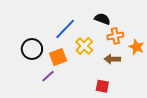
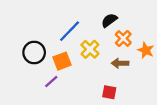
black semicircle: (102, 19) -> (109, 20), turned -56
orange cross: (115, 36) -> (123, 39), turned -35

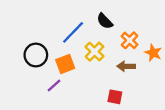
black semicircle: (109, 20) -> (105, 21), moved, turned -98

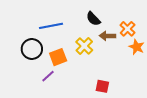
blue line: (73, 32) -> (51, 26), moved, turned 35
orange cross: (130, 40) -> (128, 29), moved
brown arrow: (126, 66) -> (107, 36), moved

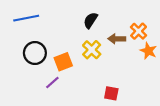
black semicircle: (93, 19) -> (91, 20), moved, turned 77
blue line: (51, 26) -> (26, 18), moved

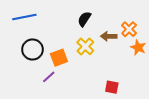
red square: (111, 93) -> (112, 87), moved

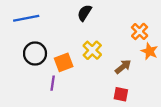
black semicircle: (84, 19) -> (85, 13), moved
brown arrow: (109, 36) -> (123, 67), moved, turned 140
purple line: (49, 77) -> (53, 83), turned -40

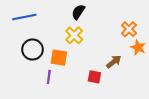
yellow cross: (92, 50) -> (74, 35), moved
orange square: (64, 62) -> (59, 58), turned 30
red square: (121, 94) -> (94, 77), moved

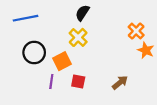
orange square: (59, 58) -> (62, 61), turned -36
brown arrow: (114, 62) -> (120, 83), moved
red square: (94, 77) -> (78, 81), moved

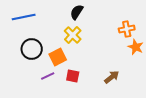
orange cross: (136, 31) -> (127, 29), turned 35
purple line: (51, 81) -> (48, 76), turned 56

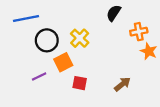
black semicircle: (77, 12) -> (114, 13), moved
black circle: (32, 49) -> (47, 40), moved
purple line: (48, 76) -> (39, 77), moved

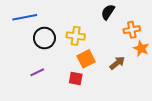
yellow cross: (80, 38) -> (76, 36), turned -36
orange square: (63, 62) -> (86, 59), moved
brown arrow: (122, 84) -> (117, 63), moved

